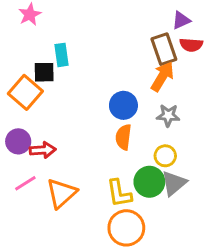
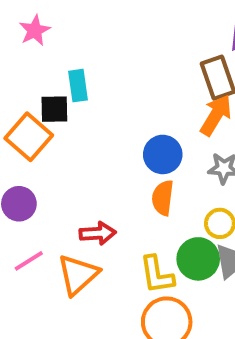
red arrow: (43, 150) -> (98, 233), moved

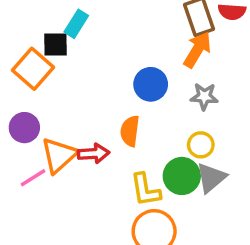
cyan rectangle: (78, 86) -> (76, 24), turned 40
orange semicircle: (163, 198) -> (130, 131), moved
orange triangle: (78, 275) -> (59, 155), moved

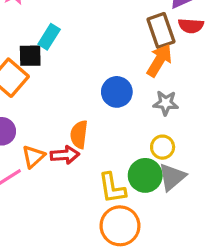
orange semicircle: (130, 131) -> (79, 134), moved
orange triangle: (59, 155) -> (33, 157), size x0.7

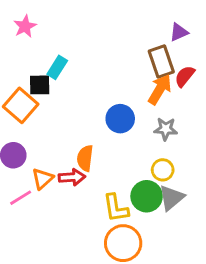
red semicircle: (191, 26) -> (185, 76), moved, turned 125

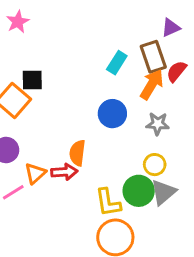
cyan rectangle: (57, 67) -> (117, 63), moved

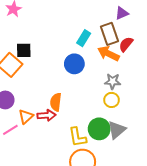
orange arrow: (152, 84) -> (108, 54), turned -95
blue circle: (112, 114) -> (74, 64), moved
yellow circle: (155, 165) -> (112, 100), moved

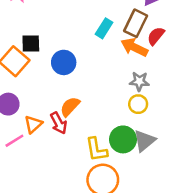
brown rectangle: (109, 34) -> (136, 23), turned 45
blue circle: (74, 64) -> (64, 62), moved
orange semicircle: (56, 102) -> (70, 107), turned 36
red arrow: (46, 115) -> (59, 123), turned 66

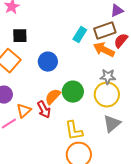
brown rectangle: (136, 23) -> (105, 31), turned 45
black square: (31, 44) -> (20, 36), moved
yellow circle: (138, 104) -> (107, 95), size x1.6
green circle: (123, 139) -> (73, 92), moved

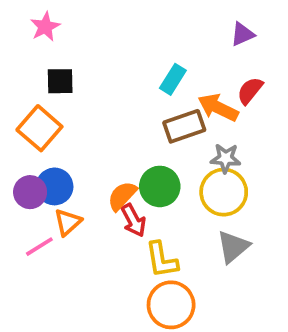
brown rectangle: (105, 31) -> (184, 126), moved
blue circle: (48, 62) -> (55, 186), moved
red arrow: (44, 110) -> (133, 220), moved

